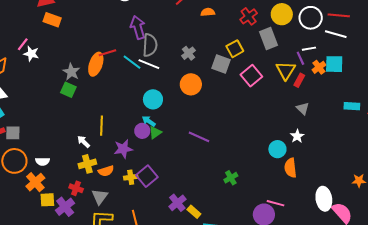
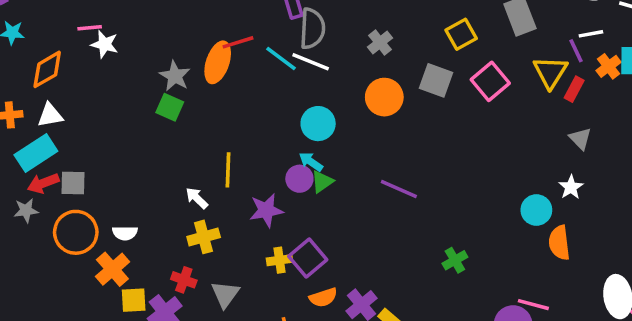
pink line: (23, 44) -> (90, 28), turned 48
gray square: (221, 64) -> (436, 80), moved
orange semicircle: (106, 171) -> (323, 297), moved

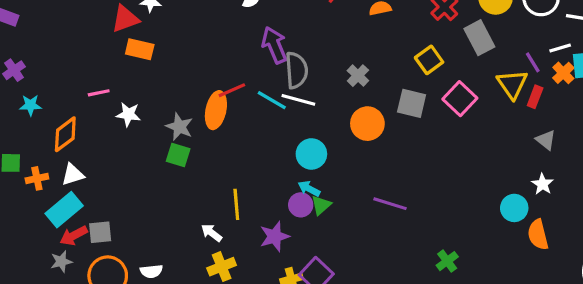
white line: (591, 34) -> (560, 48), moved
white star: (105, 44) -> (128, 114), moved

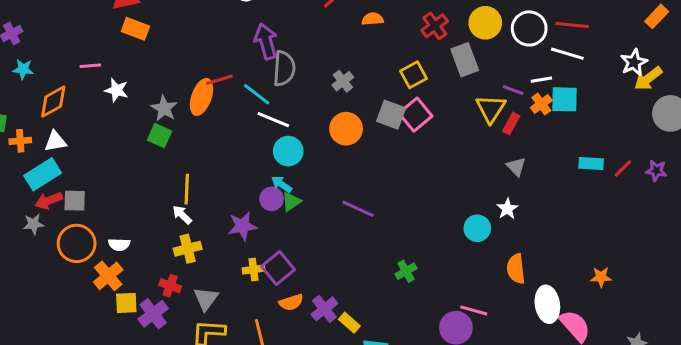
purple line: (533, 62) -> (513, 90), turned -45
pink square: (460, 99) -> (416, 115), moved
white line: (298, 100) -> (273, 120), moved
yellow line: (236, 204) -> (187, 189), moved
orange semicircle: (538, 235) -> (516, 269), moved

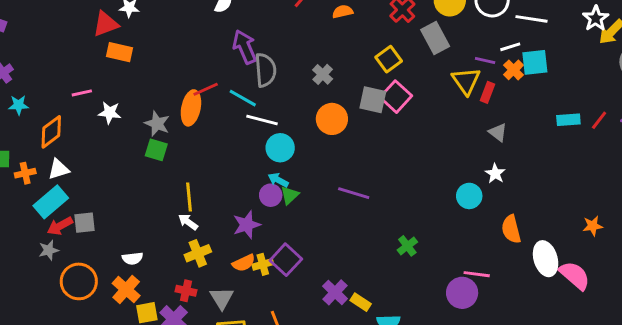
orange circle: (77, 243) -> (79, 281), moved
orange semicircle: (291, 302) -> (244, 263), moved

